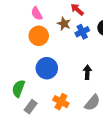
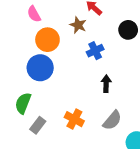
pink semicircle: (37, 14) -> (34, 14), moved
blue cross: (82, 32) -> (95, 51), moved
blue circle: (47, 68) -> (40, 68), moved

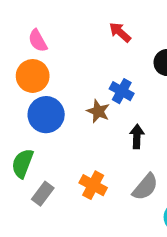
brown star: (78, 25) -> (98, 111), moved
orange circle: (47, 40) -> (33, 76), moved
blue cross: (95, 51) -> (122, 91), turned -35

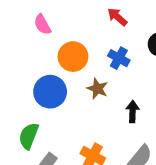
orange circle: (33, 76) -> (73, 57), moved
blue cross: (122, 91) -> (119, 58), moved

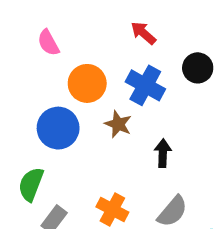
blue cross: (119, 58) -> (145, 85), size x1.4

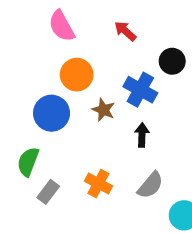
pink semicircle: (48, 43) -> (62, 26), moved, size x1.4
blue cross: (145, 85) -> (140, 90), moved

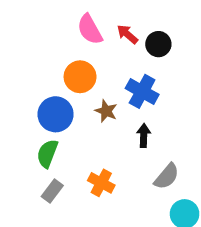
pink semicircle: (62, 26) -> (90, 29), moved
black circle: (172, 61) -> (158, 44), moved
green semicircle: (28, 162) -> (47, 154), moved
gray semicircle: (150, 185) -> (167, 176), moved

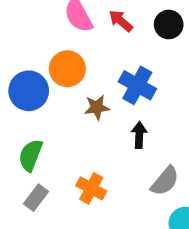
black circle: (158, 44) -> (169, 25), moved
brown star: (106, 111) -> (97, 107), turned -30
blue circle: (56, 114) -> (29, 91), moved

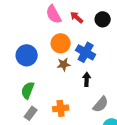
orange circle: (67, 69) -> (61, 43), moved
orange cross: (91, 188) -> (61, 108), turned -35

